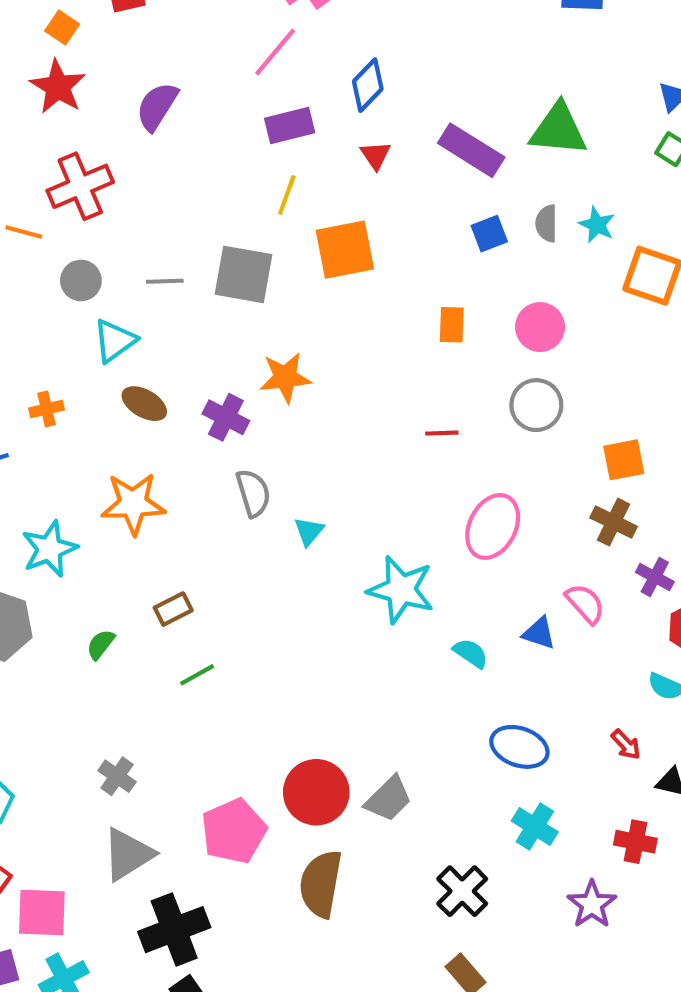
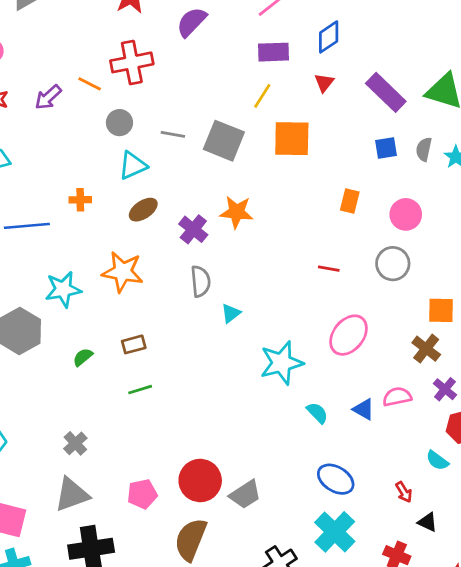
brown ellipse: (144, 404) -> (143, 210), turned -76
cyan star: (401, 590) -> (282, 363), turned 30
pink semicircle: (585, 604) -> (397, 397), turned -72
cyan cross: (535, 826) -> (335, 532), size x1.4
pink pentagon: (234, 831) -> (142, 494), size x0.7

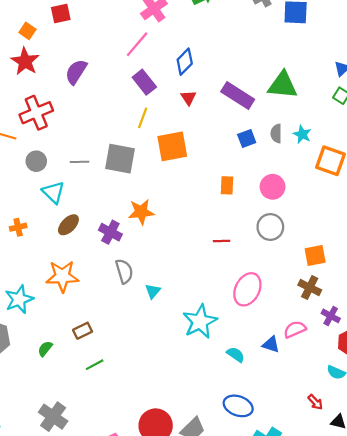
purple rectangle: (273, 52) -> (144, 82), turned 65
cyan triangle: (133, 166) -> (53, 192), turned -40
gray cross: (75, 443) -> (53, 417), size x1.5
blue ellipse: (336, 479) -> (238, 406), moved

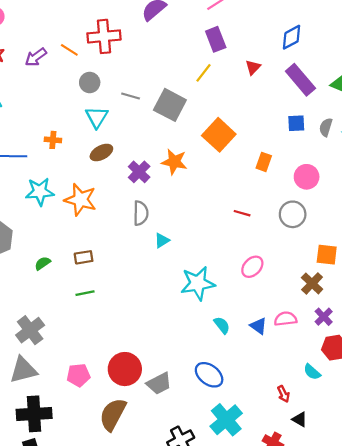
blue diamond: (185, 62) -> (292, 37), moved
orange square: (172, 146) -> (219, 135), moved, turned 36
pink ellipse: (247, 289) -> (252, 267), size x0.7
cyan star: (19, 299) -> (40, 192), moved

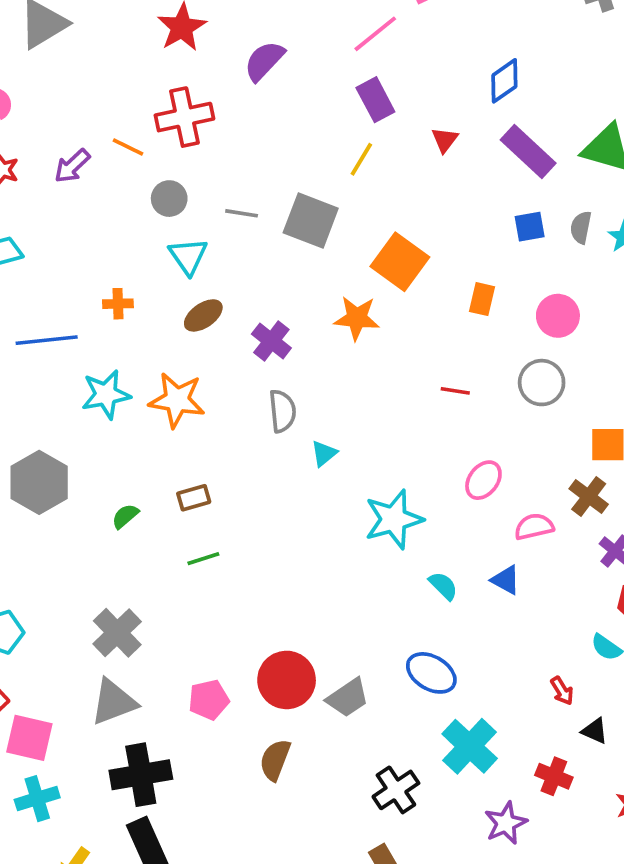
orange star: (174, 162) -> (357, 318), moved
pink semicircle: (286, 319) -> (534, 527), moved
brown semicircle: (113, 414) -> (275, 760), size x0.7

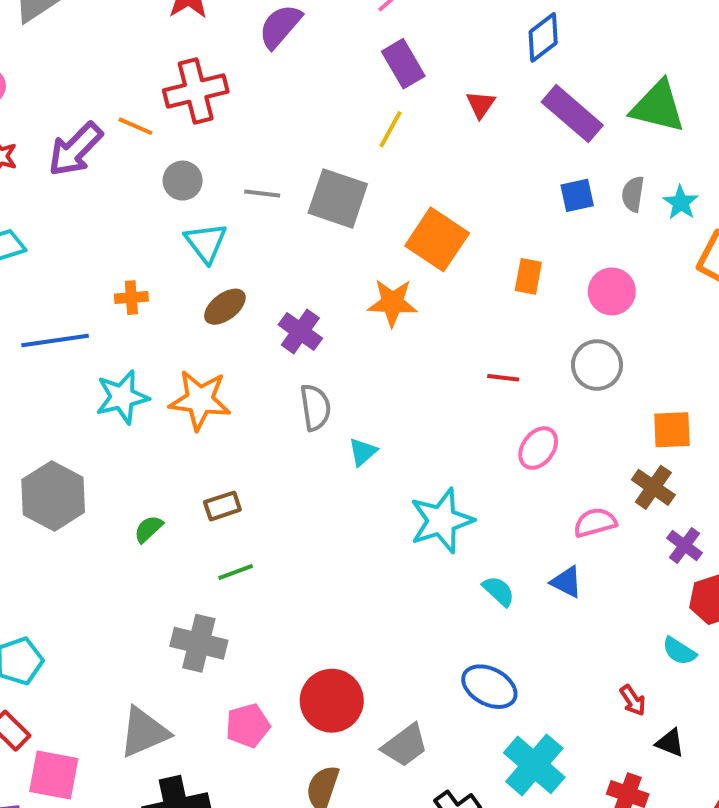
purple arrow: (72, 166) -> (75, 149), size x1.4
pink ellipse: (483, 480) -> (538, 448), moved
gray cross: (117, 633) -> (199, 643), moved, turned -30
gray trapezoid: (348, 698) -> (405, 745), moved

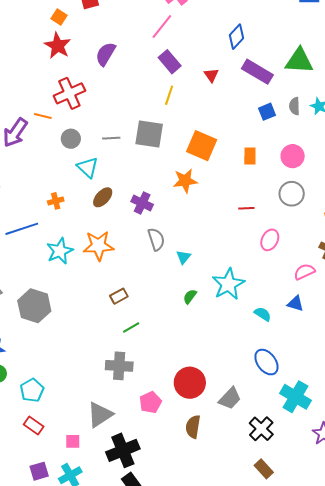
green semicircle: (148, 529) -> (190, 297), moved
blue ellipse: (489, 687) -> (266, 362), turned 36
pink square: (54, 775) -> (73, 441), moved, size x0.6

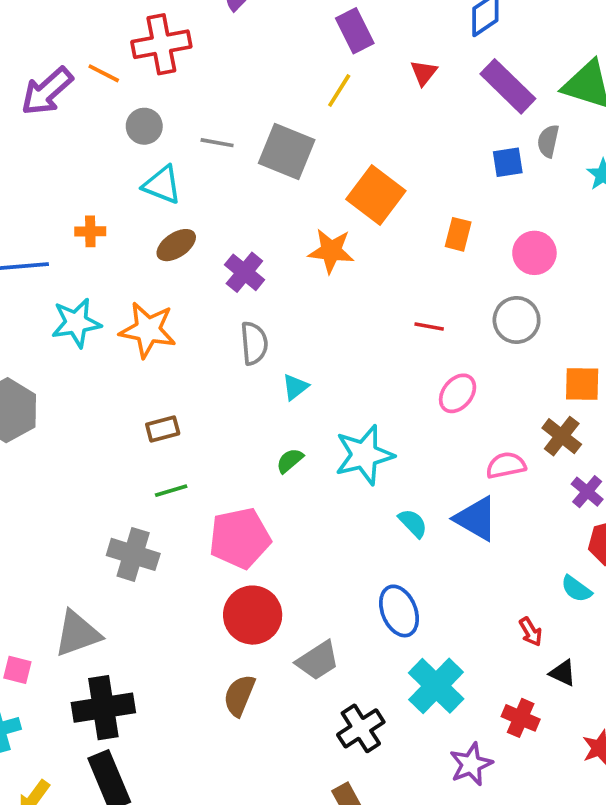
gray semicircle: (294, 106) -> (548, 141), moved
cyan triangle: (88, 167) -> (162, 185), turned -35
blue triangle: (295, 304) -> (476, 519), size x1.5
pink pentagon: (150, 402) -> (240, 538), moved, size x1.5

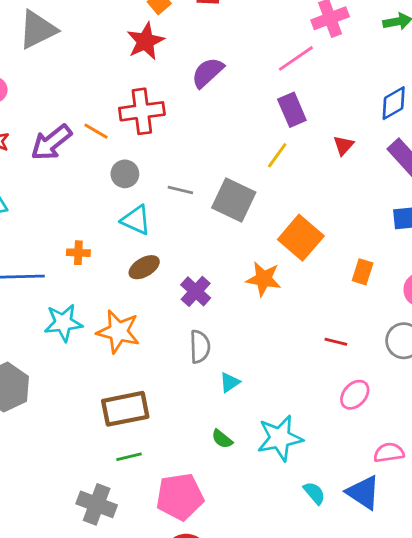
brown rectangle: (163, 429) -> (125, 409), size x1.8
green semicircle: (290, 461) -> (222, 439), turned -105

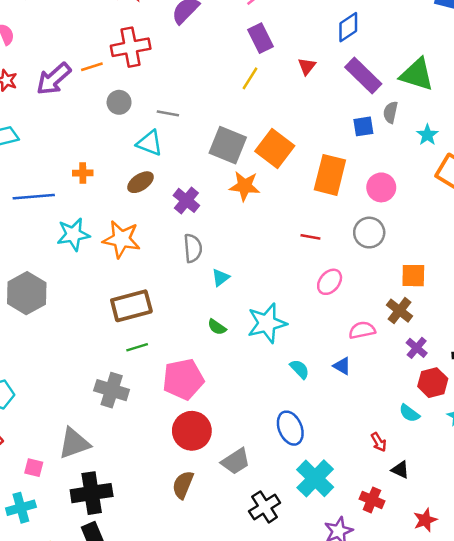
orange line: (96, 131) -> (92, 67), turned -45
gray square: (234, 200) -> (228, 145), moved
cyan triangle: (136, 220) -> (150, 143), moved
orange rectangle: (363, 272) -> (330, 175), size x1.8
blue triangle: (363, 492) -> (342, 366), size x0.6

